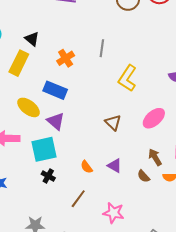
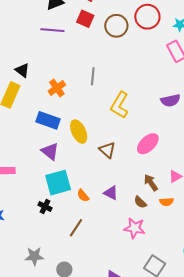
yellow ellipse: (29, 107) -> (79, 132), moved, turned 30
cyan square: (44, 149) -> (58, 183), moved
pink star: (113, 213) -> (135, 228), moved

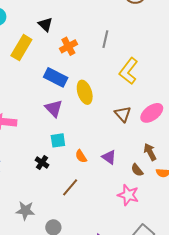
black triangle: (22, 70) -> (45, 24), moved
brown triangle: (107, 150) -> (123, 114), moved
cyan square: (58, 183) -> (58, 140), size x0.6

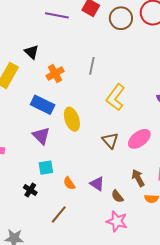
brown semicircle: (137, 170) -> (117, 196), moved

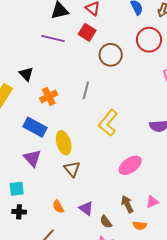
brown circle: (121, 18) -> (111, 55), moved
brown triangle: (110, 140) -> (72, 169), moved
cyan square: (46, 168) -> (17, 189), moved
black cross: (30, 190) -> (19, 212), turned -32

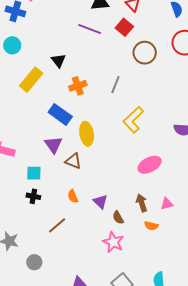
brown triangle: (72, 169) -> (73, 161), moved, turned -36

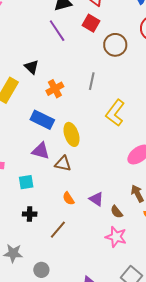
purple line: (90, 29) -> (57, 31), turned 45
purple triangle: (53, 145) -> (41, 151), turned -30
black cross: (33, 196) -> (30, 214), moved

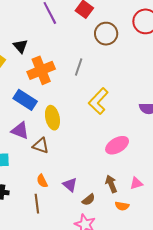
orange cross: (55, 89) -> (41, 70), size x1.5
brown semicircle: (117, 212) -> (89, 200), turned -96
brown line: (58, 230) -> (37, 204), moved, turned -54

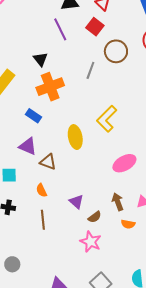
black triangle: (20, 46) -> (40, 59), moved
gray line: (79, 67) -> (90, 70), moved
blue rectangle: (25, 100) -> (34, 116), size x0.7
yellow ellipse: (52, 118) -> (75, 137), moved
orange semicircle: (42, 181) -> (41, 190), moved

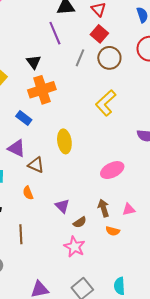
red square: (95, 27) -> (99, 34), moved
gray line: (90, 70) -> (80, 58), moved
yellow L-shape: (107, 119) -> (106, 103), moved
brown line: (43, 220) -> (21, 234), moved

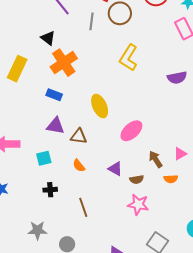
pink ellipse: (112, 170) -> (131, 131), moved
brown semicircle: (80, 222) -> (137, 179), turned 40

